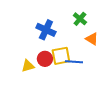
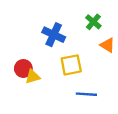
red circle: (45, 59) -> (23, 68), moved
blue line: (74, 62) -> (86, 94), moved

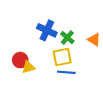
green cross: (93, 22) -> (67, 38), moved
blue line: (86, 94) -> (66, 72), moved

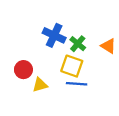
yellow square: (62, 57) -> (72, 66), turned 30
yellow triangle: (28, 67) -> (40, 85), moved

